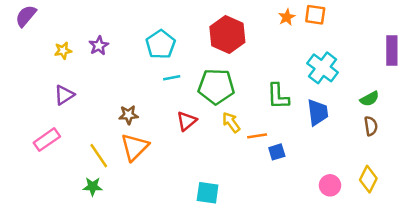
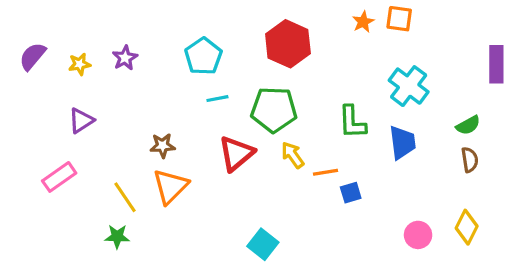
purple semicircle: (26, 16) -> (33, 56), moved
red triangle: (187, 121) -> (236, 153), size x1.4
cyan square: (208, 193) -> (263, 244), turned 30

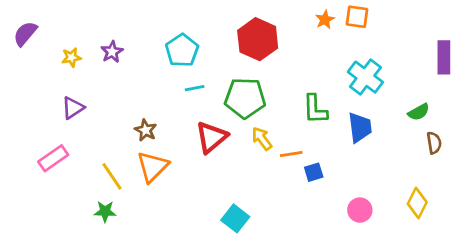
purple semicircle: (33, 56) -> (25, 34), moved
brown star: (163, 146) -> (146, 130), turned 30
brown semicircle: (470, 160) -> (434, 143), moved
pink circle: (418, 235) -> (360, 210), moved

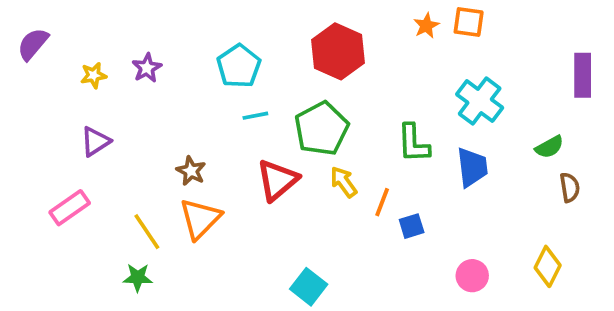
green pentagon: (245, 98) -> (321, 129), turned -30
orange line: (291, 154) -> (382, 202), turned -60

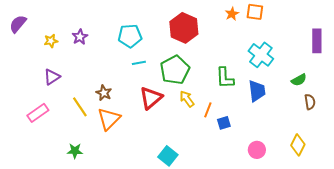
cyan pentagon: (239, 66) -> (130, 36), turned 30
yellow line: (147, 232) -> (80, 107), moved

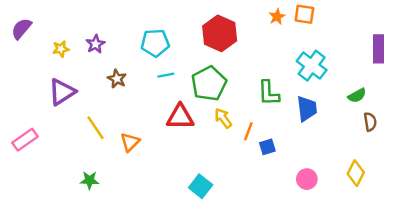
purple triangle: (52, 77) -> (62, 92), size x1.4
brown star: (104, 93) -> (117, 79), moved
red triangle: (151, 98) -> (180, 117), turned 40
pink rectangle: (38, 113) -> (25, 140), moved
orange triangle: (109, 119) -> (130, 142), size x0.7

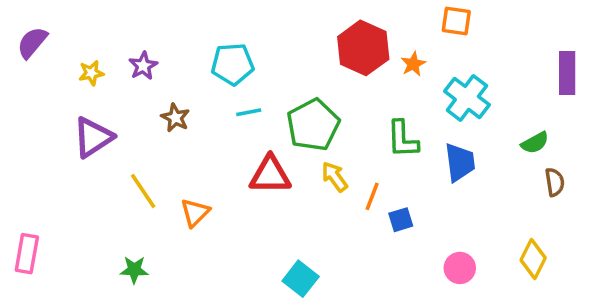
orange star: (277, 17) -> (413, 64), moved
red hexagon: (220, 33) -> (363, 48), moved
pink rectangle: (25, 140) -> (27, 254), moved, turned -45

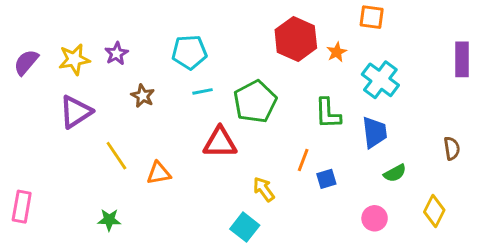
purple semicircle: (32, 43) -> (26, 62), moved
yellow star: (91, 73) -> (74, 59), size x1.5
green semicircle: (535, 143) -> (395, 173), moved
yellow arrow: (335, 177) -> (264, 189), moved
orange triangle: (195, 212) -> (159, 173), turned 35

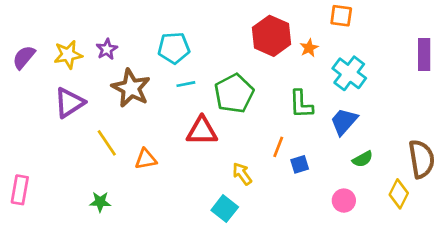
brown star: (143, 96) -> (131, 88), size x1.8
blue trapezoid: (375, 132) -> (344, 122), turned -132
brown semicircle: (452, 148) -> (422, 159), moved, size x1.8

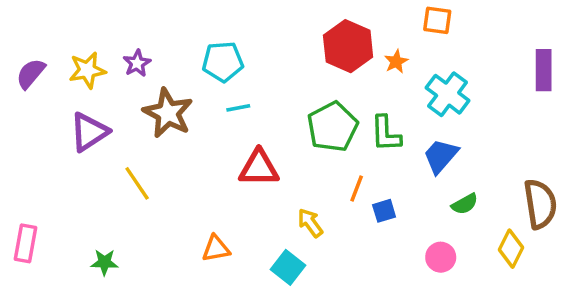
green pentagon: (234, 93) -> (333, 127), moved
orange triangle: (146, 159) -> (216, 249), moved
green star: (100, 202) -> (104, 262), moved

